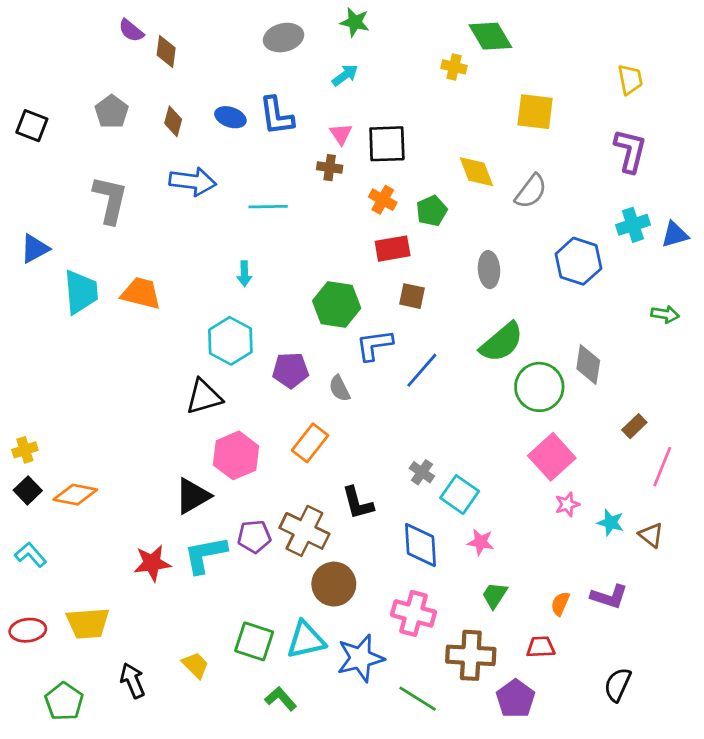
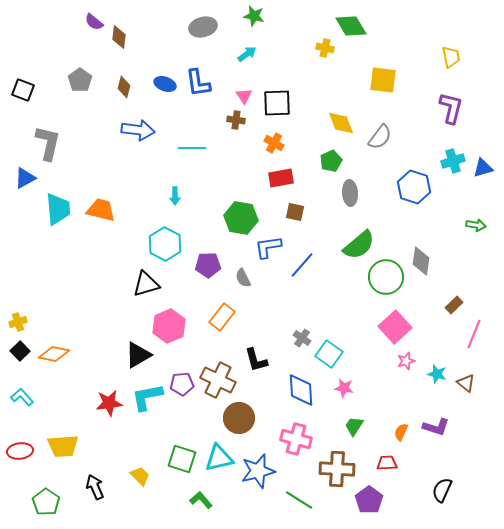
gray L-shape: (110, 200) -> (48, 143), moved
green pentagon: (432, 211) -> (331, 161), moved

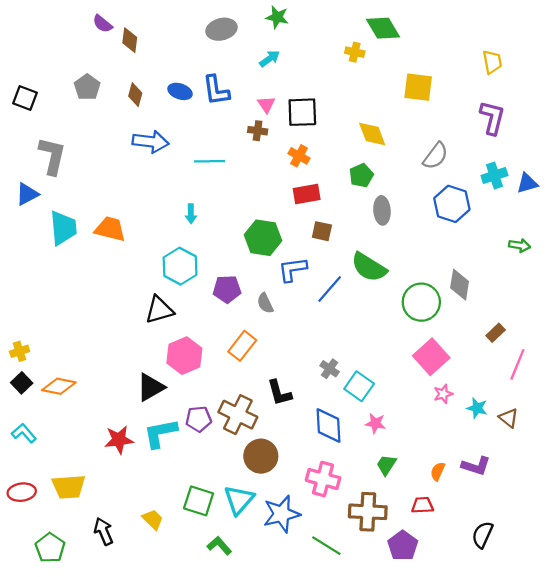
gray semicircle: (380, 137) -> (435, 156), moved
green semicircle: (359, 245) -> (369, 267), moved, turned 72
cyan triangle: (219, 458) -> (239, 500), turned -36

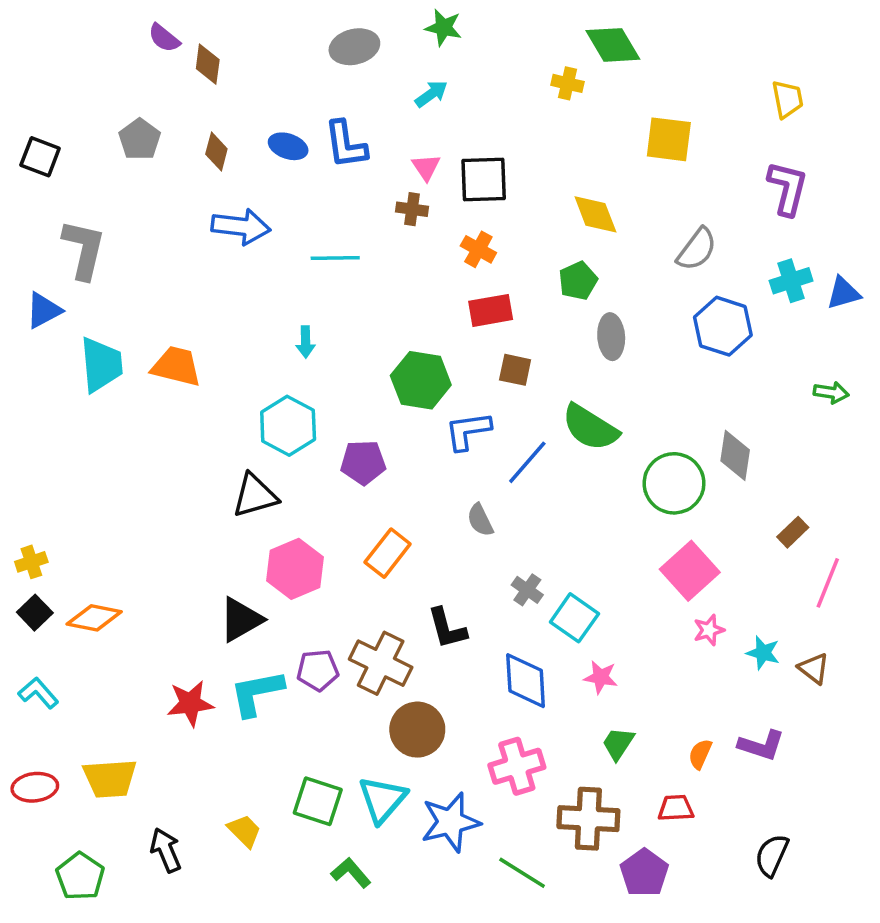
gray semicircle: (265, 303) -> (480, 520), moved
pink cross: (323, 479) -> (517, 766), turned -32

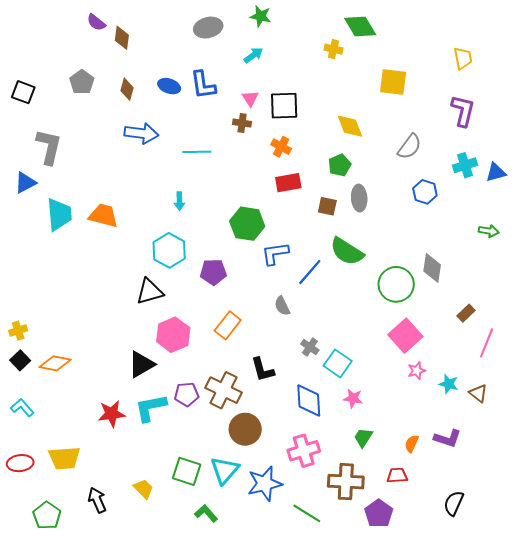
blue hexagon: (723, 326) -> (425, 192), size x0.7
brown square: (515, 370) -> (327, 206), moved

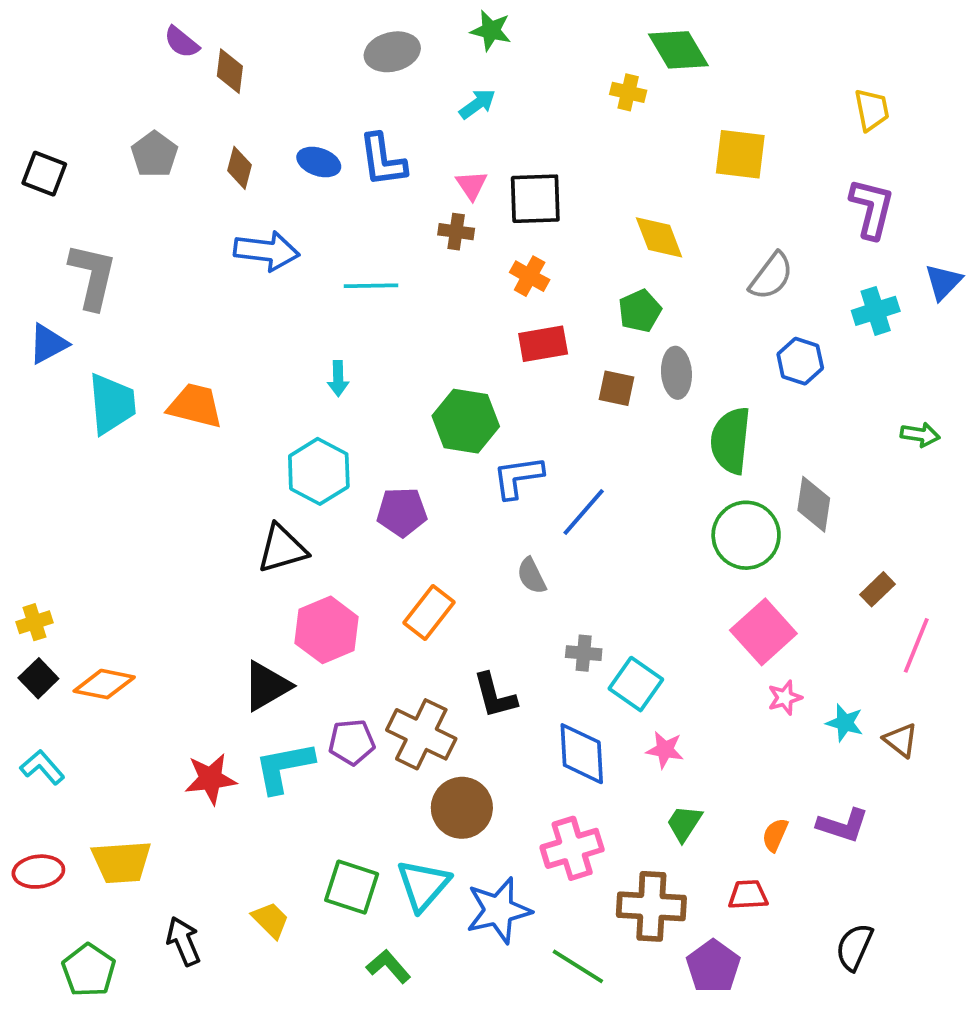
blue triangle: (496, 172) -> (943, 282), moved, turned -30
green semicircle: (347, 251) -> (731, 440), moved, turned 64
gray cross: (310, 347) -> (584, 653), turned -30

